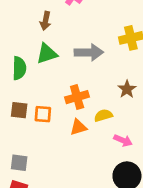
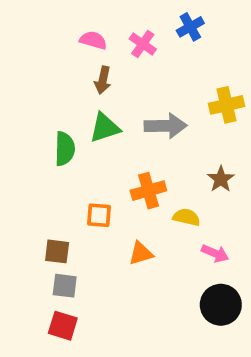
brown square: (19, 110) -> (57, 251), moved
yellow semicircle: (103, 115) -> (187, 217), turned 30
orange triangle: (78, 127) -> (141, 253), moved

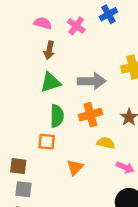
green semicircle: (65, 149) -> (57, 116), moved
orange cross: (148, 191) -> (90, 115), moved
orange triangle: (141, 253) -> (75, 167), turned -30

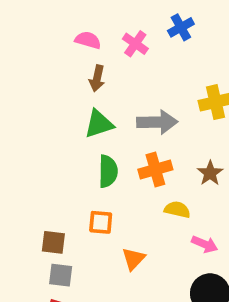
orange square: (47, 142) -> (101, 222), moved
orange triangle: (75, 167) -> (134, 259), moved

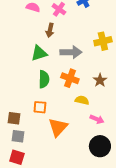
brown arrow: (97, 78) -> (50, 30), moved
orange cross: (155, 169) -> (70, 78), turned 36
orange triangle: (134, 259) -> (58, 127), size x1.5

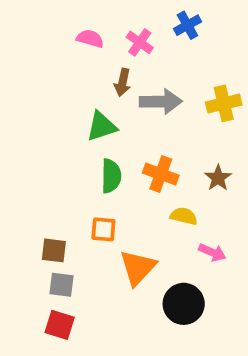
gray arrow: (71, 52) -> (161, 102), moved
black circle: (100, 146) -> (184, 304), moved

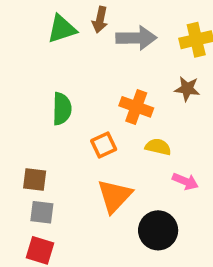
green triangle: (102, 126) -> (62, 29), moved
green semicircle: (111, 176) -> (62, 109), moved
brown star: (218, 178) -> (187, 89), moved, turned -30
orange square: (103, 229) -> (104, 145), moved, turned -30

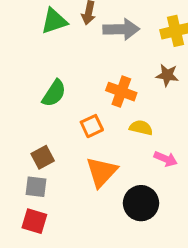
green semicircle: (62, 109) -> (54, 93), turned 32
brown square: (35, 180) -> (43, 157), moved, turned -35

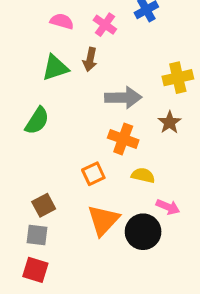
gray arrow: (121, 29) -> (123, 98), moved
brown star: (167, 75) -> (170, 122), turned 30
green semicircle: (54, 93) -> (37, 121), moved
black circle: (141, 203) -> (143, 232), moved

